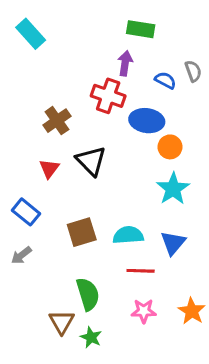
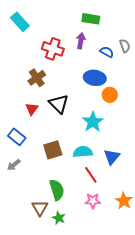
red cross: (108, 96) -> (53, 49), moved
cyan star: (173, 189) -> (93, 122), moved
red line: (141, 271) -> (91, 175), turned 54

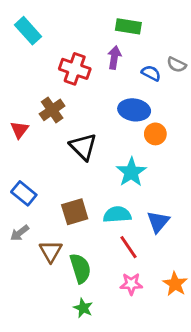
gray semicircle: (125, 46) -> (177, 65), turned 136
red triangle: (32, 109) -> (20, 130), moved
brown triangle: (40, 208) -> (51, 251), moved

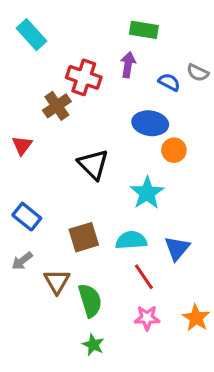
brown cross: (52, 110) -> (57, 106), moved

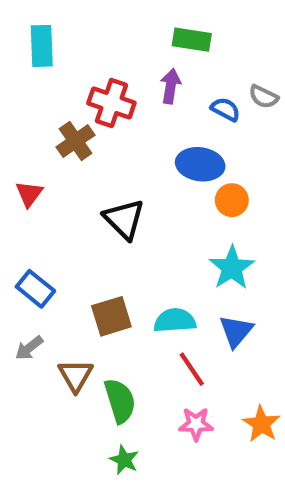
cyan rectangle: (32, 35) -> (42, 46), turned 40
cyan star: (147, 193) -> (232, 268), moved

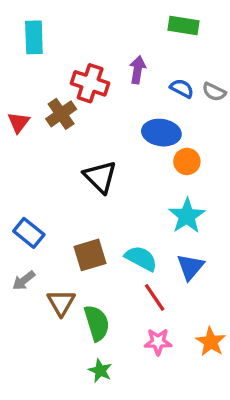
green rectangle: (192, 40) -> (184, 25), moved
gray semicircle: (264, 97) -> (214, 92), moved
red triangle: (29, 194) -> (19, 122), moved
cyan semicircle: (175, 321) -> (141, 258), turned 32

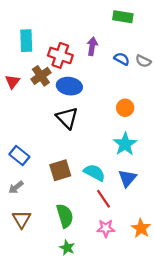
cyan rectangle: (34, 37) -> (26, 41), moved
blue ellipse: (161, 133) -> (69, 86), moved
brown triangle: (61, 303) -> (22, 219), moved

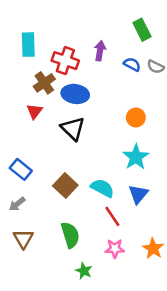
green rectangle: (123, 17) -> (142, 30), moved, turned 54
red triangle: (13, 82) -> (34, 111), moved
brown square: (60, 170) -> (65, 185), turned -30
green star: (67, 248) -> (84, 271), moved

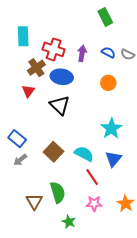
green rectangle: (142, 30) -> (105, 17), moved
purple arrow: (100, 51) -> (82, 53), moved
orange circle: (136, 117) -> (108, 83), moved
gray arrow: (17, 204) -> (20, 160), moved
brown triangle: (23, 239) -> (34, 201), moved

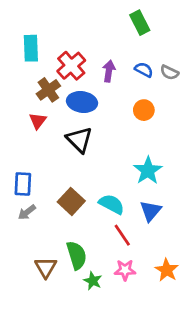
red cross: (54, 49) -> (71, 66), turned 30
blue rectangle: (17, 139) -> (23, 184), turned 54
green star: (69, 222) -> (93, 281), moved

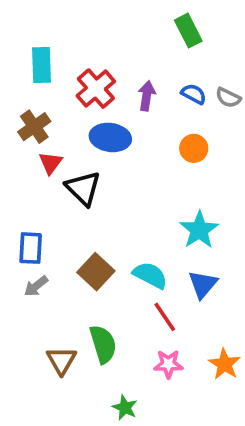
brown cross: (48, 90) -> (34, 127), moved
black triangle: (79, 140) -> (83, 188), moved
green star: (93, 281) -> (125, 408), moved

